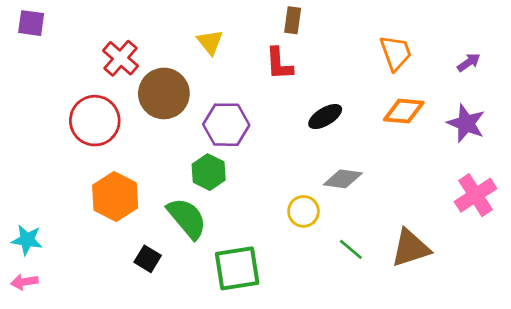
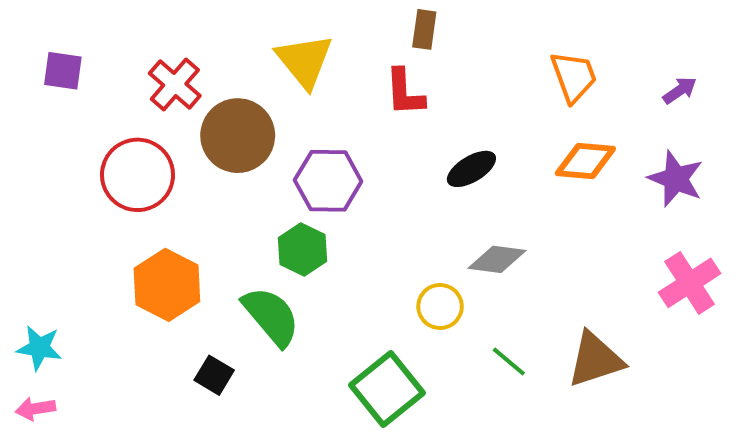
purple square: (31, 23) -> (63, 71), moved
yellow triangle: (210, 42) -> (304, 61), size x1.5
green square: (237, 268) -> (387, 389), moved, turned -30

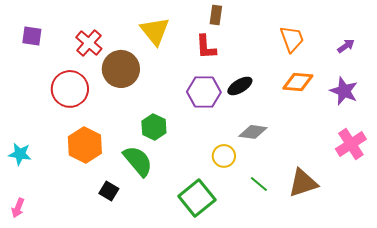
purple hexagon: (328, 181) -> (204, 92), moved
cyan star: (39, 348) -> (20, 154), moved
pink arrow: (35, 409) -> (18, 208), turned -60

